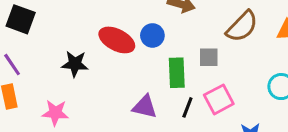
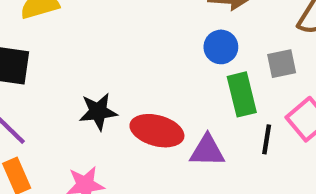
blue circle: (152, 35) -> (221, 47), moved
red ellipse: (117, 40) -> (157, 131), moved

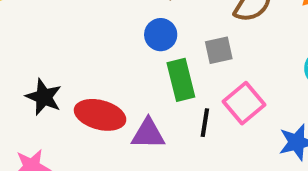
black star: (98, 112) -> (44, 97), turned 30

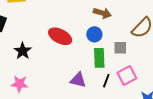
black star: (44, 97) -> (23, 51), moved
red ellipse: (100, 115) -> (60, 36), moved

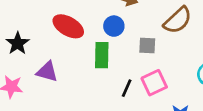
green rectangle: (99, 58) -> (102, 55), moved
purple triangle: (78, 80) -> (47, 72), moved

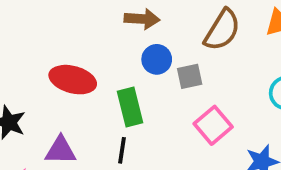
blue circle: (114, 26) -> (157, 59), moved
black line: (127, 88) -> (122, 150), moved

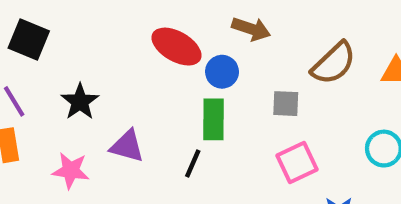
blue circle: (157, 59) -> (222, 72), moved
red ellipse: (73, 80) -> (176, 47), moved

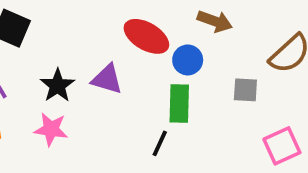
purple triangle: (127, 146) -> (107, 79), moved
pink square: (297, 162) -> (282, 146), moved
pink star: (71, 171) -> (51, 129), moved

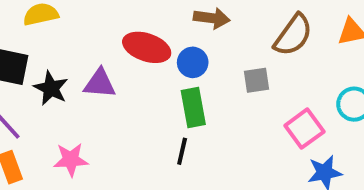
purple triangle: (107, 79) -> (100, 83), moved
black star: (57, 85) -> (51, 88), moved

